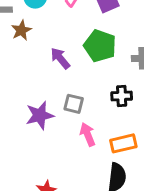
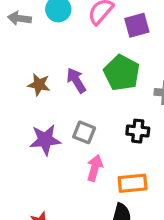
brown star: (21, 30) -> (39, 85), moved, turned 30
pink arrow: (88, 134) -> (95, 168), turned 30

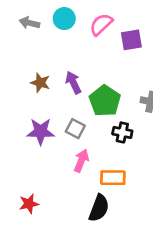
green pentagon: (122, 73) -> (105, 101), moved

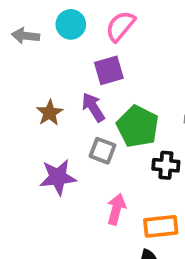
purple square: (131, 40) -> (109, 70), moved
brown star: (40, 83) -> (50, 113), turned 30
gray square: (75, 129) -> (103, 151), moved

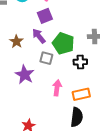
purple star: (58, 177) -> (25, 75), turned -30

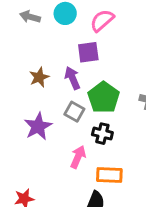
black cross: (80, 62) -> (102, 134), moved

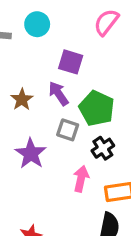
pink semicircle: (102, 21) -> (106, 22), moved
purple square: (88, 52) -> (71, 62), turned 35
black cross: (102, 134) -> (103, 148), turned -36

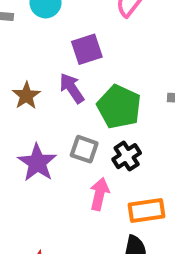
purple square: (71, 62) -> (87, 49), turned -35
gray square: (68, 130) -> (84, 149), moved

